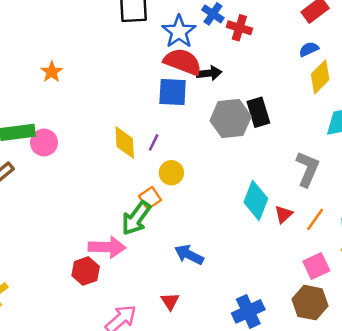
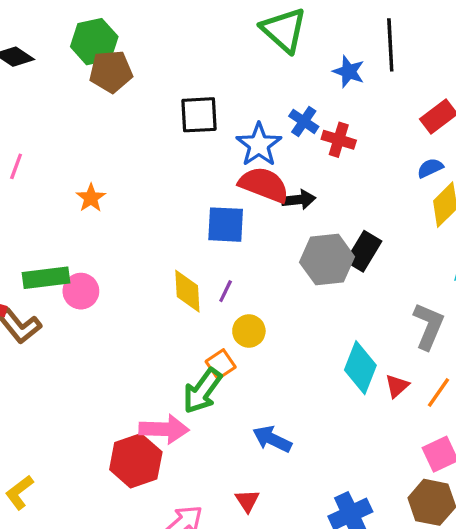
blue square: (173, 92) -> (226, 225), moved
black rectangle: (258, 112) -> (364, 251), turned 48
red hexagon: (86, 271) -> (136, 461), size x1.4

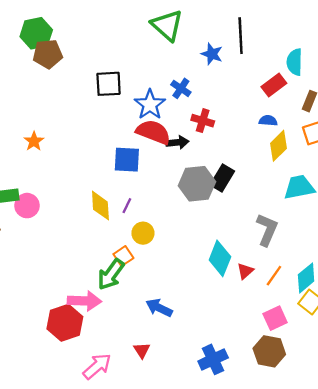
red cross: (339, 140) -> (203, 121), moved
blue semicircle: (430, 168) -> (268, 121), turned 30

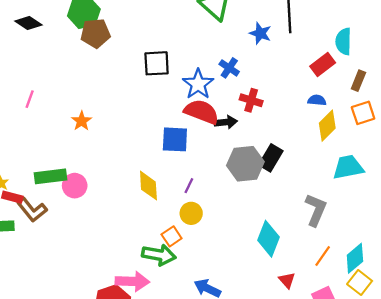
purple line: (127, 206) -> (189, 186), moved
red triangle: (245, 271) -> (287, 280), moved, turned -30
green arrow: (111, 274) -> (159, 255), turned -116

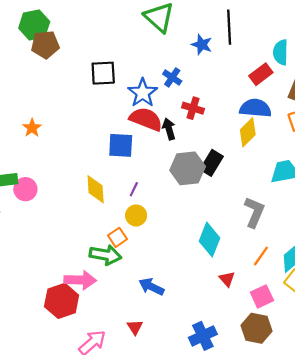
blue semicircle: (317, 100) -> (255, 108), size x1.8
black arrow: (226, 122) -> (169, 129), turned -100
yellow diamond: (327, 126) -> (248, 132), moved

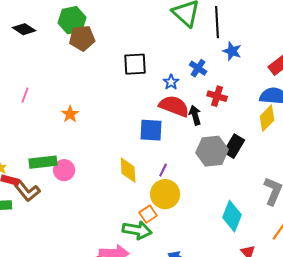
black line: (229, 27) -> (217, 22), moved
blue star: (202, 45) -> (232, 51), moved
blue star: (143, 93) -> (171, 82), size x0.6
yellow circle: (136, 215) -> (165, 194), size x1.5

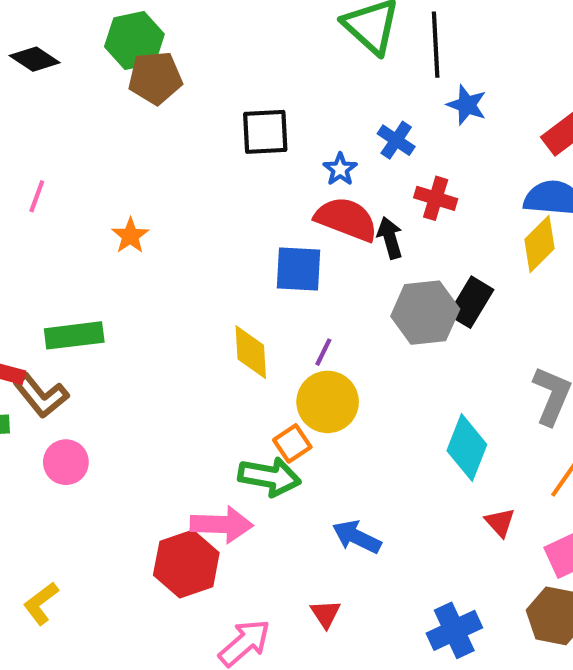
pink circle: (64, 170) -> (66, 462), moved

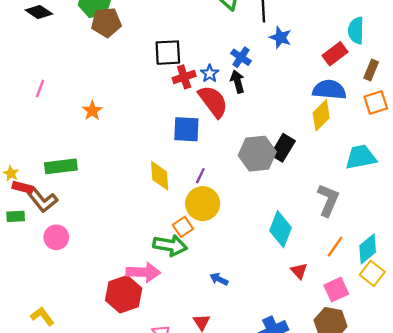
red cross: (436, 198) -> (184, 77), moved, turned -35
red semicircle: (346, 219) -> (213, 101), turned 32
black arrow: (390, 238) -> (237, 82), moved
blue arrow: (357, 537) -> (219, 279), size x0.7
yellow L-shape: (41, 603) -> (42, 316), turned 90

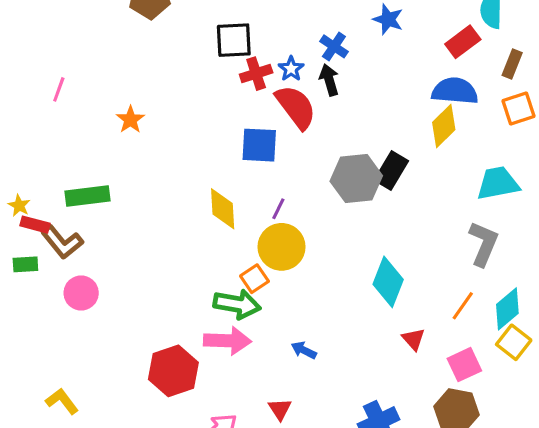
gray L-shape: (328, 200) -> (483, 244), moved
pink arrow: (143, 272) -> (227, 341), moved

